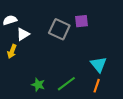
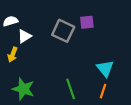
green line: (66, 84) -> (71, 89), turned -72
green star: (38, 85) -> (23, 89), moved, size x1.5

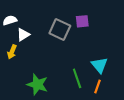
green star: (23, 89) -> (37, 85), moved
green line: (71, 89) -> (77, 78), moved

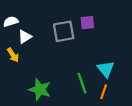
gray square: (60, 30) -> (64, 31), turned -35
yellow arrow: (12, 52) -> (13, 55), turned -56

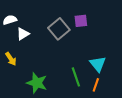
gray square: (64, 31) -> (59, 29), turned -30
yellow arrow: (13, 55) -> (11, 59), moved

